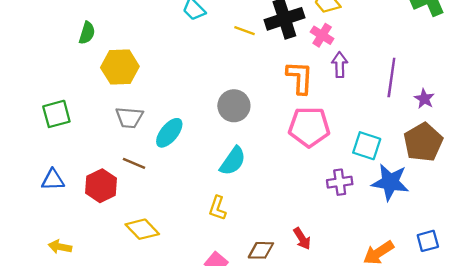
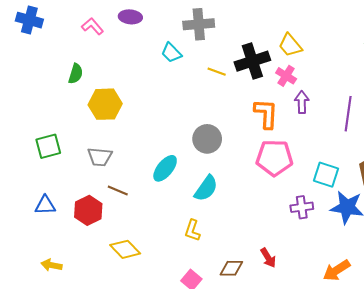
gray trapezoid: (129, 118) -> (100, 157), moved
cyan ellipse: (169, 133) -> (165, 168), moved

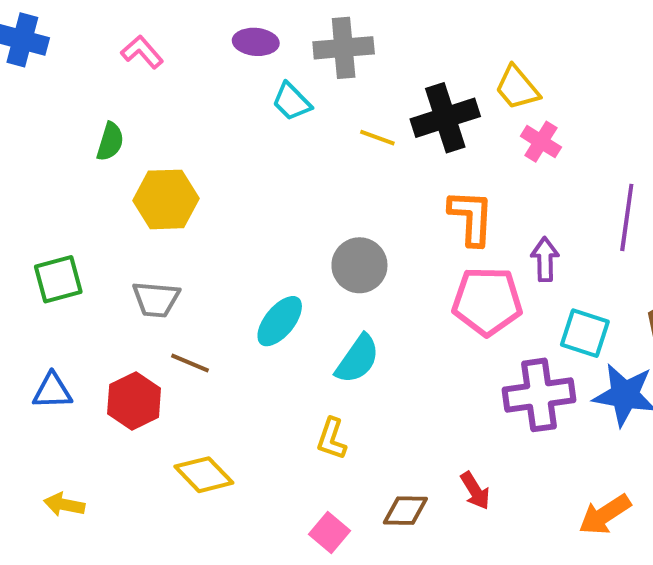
purple ellipse: (130, 17) -> (256, 42), moved
pink cross: (286, 76) -> (541, 142), moved
purple arrow: (302, 102) -> (545, 259), moved
purple cross: (302, 207) -> (539, 395), size x1.6

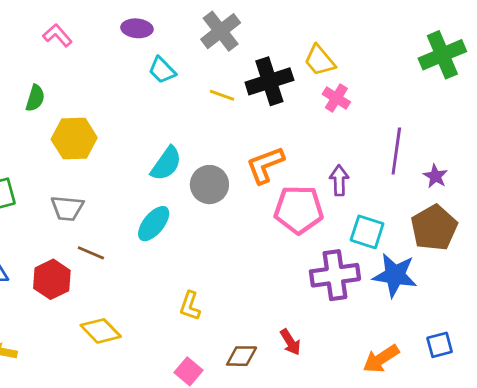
gray cross: (344, 48) -> (221, 31), moved, turned -33
orange L-shape: (471, 217) -> (265, 165), moved, turned -114
cyan semicircle: (357, 359) -> (166, 164), moved

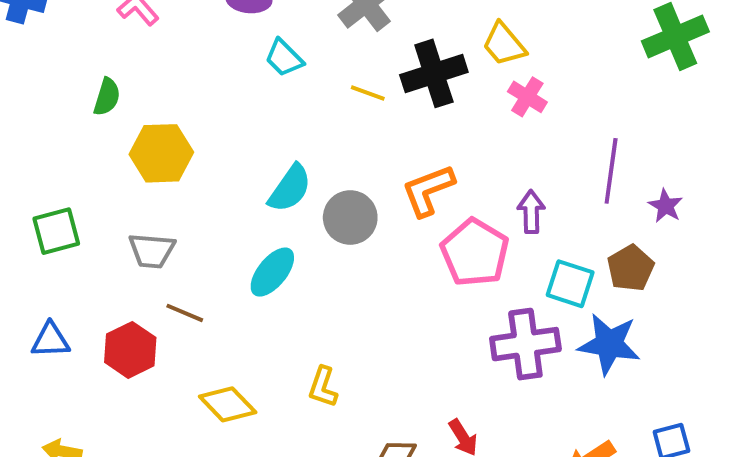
pink pentagon: (299, 210) -> (475, 253), turned 30
brown pentagon: (434, 228) -> (631, 268), moved, size x0.7
yellow diamond: (101, 331) -> (228, 404), moved

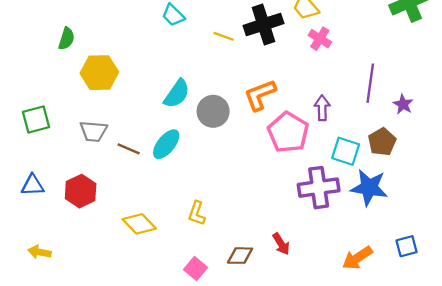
brown line: (185, 313) -> (129, 149), moved

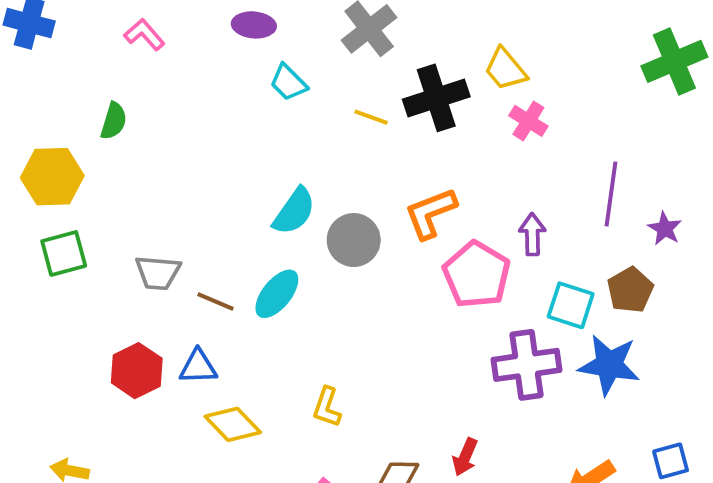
yellow hexagon: (99, 73) -> (52, 177), moved
blue triangle: (32, 185) -> (198, 367), moved
red arrow: (281, 244) -> (465, 457), turned 55

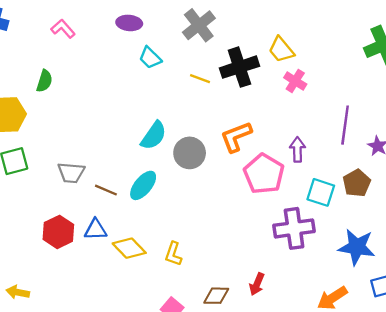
blue star: (609, 365) -> (357, 247), moved
yellow diamond: (233, 424) -> (129, 248), moved

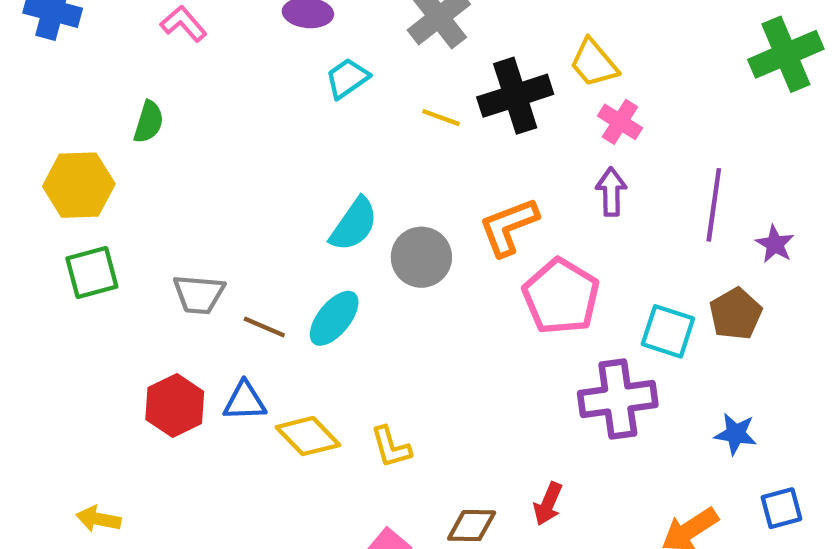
cyan trapezoid: (150, 58) -> (347, 78), turned 100
purple arrow: (298, 149) -> (611, 192), moved
blue star: (357, 247) -> (736, 434), size x0.6
yellow L-shape: (173, 254) -> (391, 447), turned -35

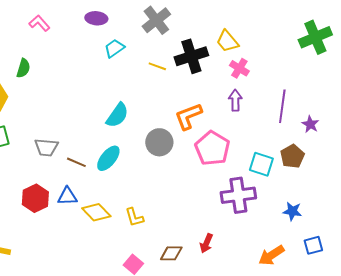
gray circle: (421, 257) -> (159, 142), moved

